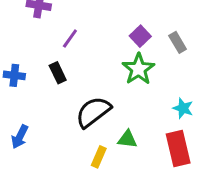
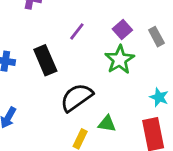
purple line: (70, 38) -> (77, 31), moved
black rectangle: (58, 73) -> (45, 60), size x1.5

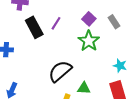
black rectangle: (45, 60) -> (34, 27), moved

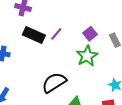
black rectangle: (34, 27) -> (34, 35), turned -45

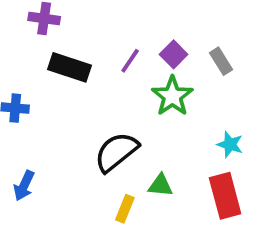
purple line: (56, 34) -> (130, 61), moved

